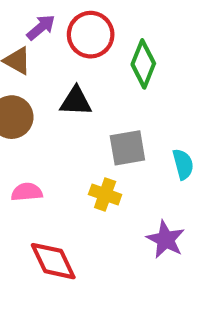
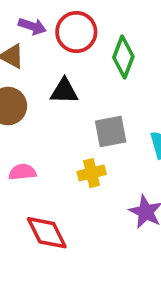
purple arrow: (41, 27) -> (32, 26), turned 60
yellow cross: (105, 194) -> (92, 173), turned -32

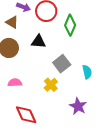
gray square: (111, 131) -> (62, 64), turned -30
yellow cross: (92, 173) -> (51, 85), turned -32

